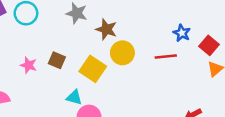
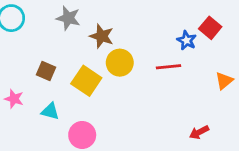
red square: (209, 45) -> (210, 28), moved
pink star: (28, 65) -> (14, 99), moved
cyan triangle: (74, 97) -> (50, 111), moved

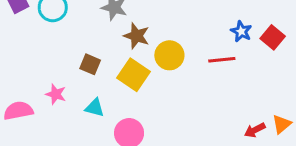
red square: (210, 28) -> (273, 37), moved
brown star: (102, 36) -> (137, 36), moved
orange triangle: (224, 81) -> (282, 124), moved

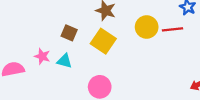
yellow circle: (169, 55) -> (147, 27), moved
cyan triangle: (95, 108) -> (64, 61), moved

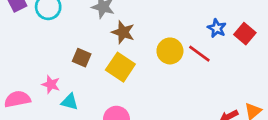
red line: (172, 29) -> (199, 54), turned 42
cyan triangle: (64, 61) -> (70, 102), moved

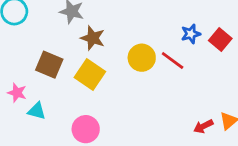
blue star: (217, 28) -> (191, 34), turned 30
brown square: (82, 58) -> (49, 65), size x1.4

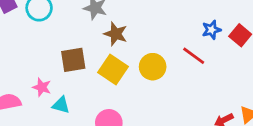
yellow circle: (142, 58) -> (153, 67), moved
brown square: (49, 65) -> (73, 60), turned -32

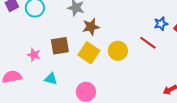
brown star: (116, 34) -> (91, 27), turned -30
pink star: (42, 87) -> (34, 55), moved

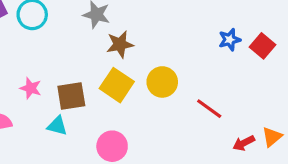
red line: (148, 43) -> (209, 109), moved
brown square: (60, 46) -> (71, 96), moved

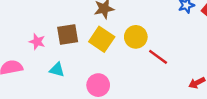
brown square: (71, 96) -> (68, 35), moved
red line: (209, 109) -> (158, 57), moved

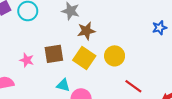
red line: (158, 57) -> (133, 86), moved
cyan triangle: (57, 70) -> (63, 85), moved

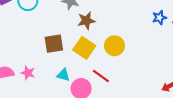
pink star: (27, 60) -> (28, 73), moved
red line: (133, 86) -> (101, 76), moved

